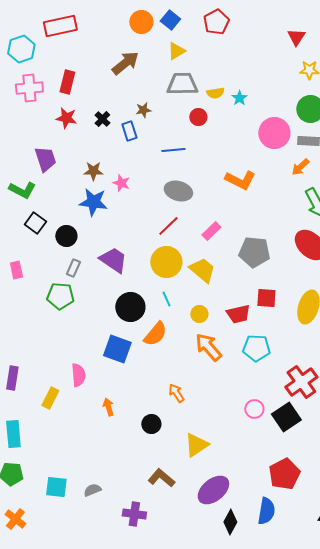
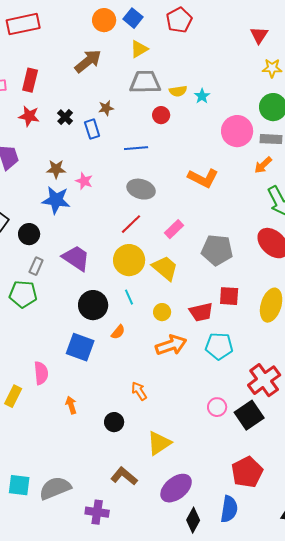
orange semicircle: (155, 334) -> (118, 332), size x0.6
orange arrow: (208, 347) -> (171, 345), turned 112
gray semicircle: (92, 490) -> (55, 488), size x1.8

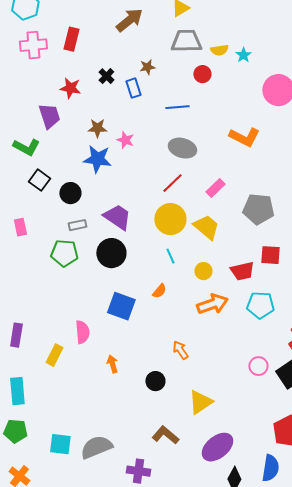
red star: (29, 116) -> (70, 88), moved
gray rectangle: (36, 266) -> (77, 225), turned 54
black circle: (93, 305) -> (111, 253), moved

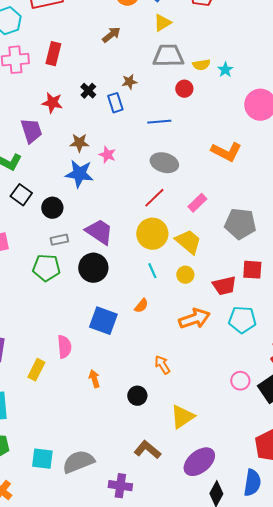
brown arrow: (129, 20) -> (111, 35), size x0.7
yellow circle: (203, 271) -> (185, 275), moved

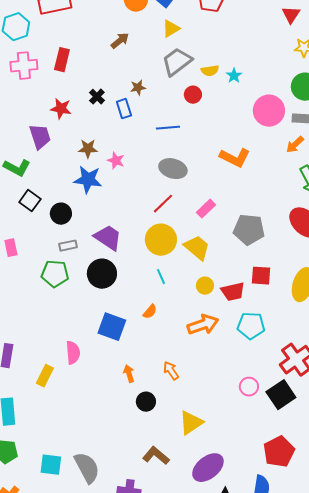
gray trapezoid: (168, 56) -> (177, 62), turned -36
yellow circle: (185, 275) -> (205, 286), moved
orange arrow: (94, 379) -> (129, 374), moved
gray semicircle: (78, 462) -> (87, 468), turned 84

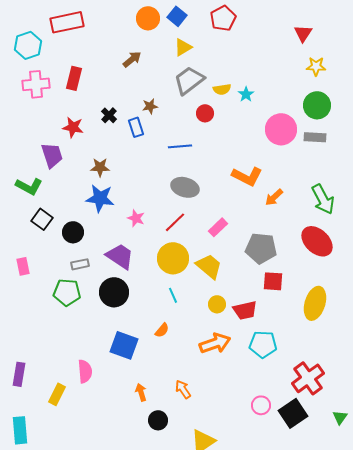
orange arrow: (295, 145) -> (274, 197), moved
pink star: (116, 161) -> (136, 218), moved
red square: (261, 276) -> (273, 281), moved

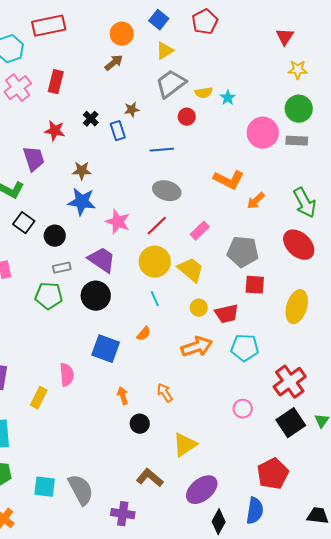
orange circle: (148, 18) -> (122, 34), moved
pink cross: (36, 84) -> (18, 88), turned -32
pink star: (136, 218) -> (118, 222), size x1.4
black square: (293, 413) -> (291, 423), moved

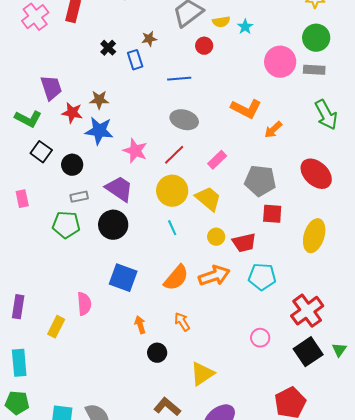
red star: (55, 131) -> (72, 113), moved
green arrow: (305, 203) -> (326, 115), moved
orange semicircle: (144, 334) -> (176, 278), moved, size x1.8

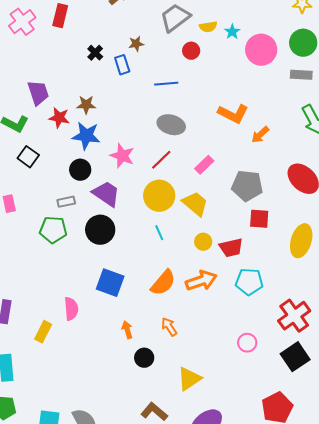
pink circle: (280, 62) -> (261, 50), moved
black circle: (72, 165) -> (80, 170), moved

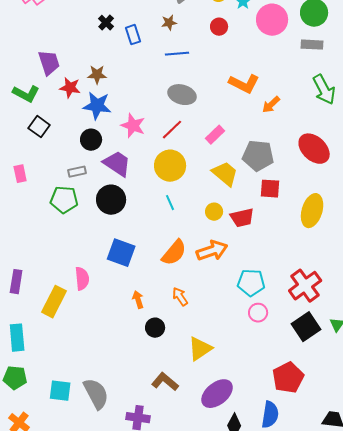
brown star: (136, 44) -> (169, 23), moved
red circle: (191, 51) -> (219, 27), moved
yellow trapezoid: (195, 204) -> (225, 174), moved
cyan pentagon: (249, 282) -> (251, 283), moved
yellow rectangle: (43, 332) -> (54, 302), size x1.4

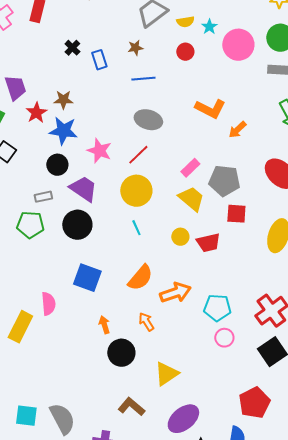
red star: (70, 88) -> (36, 113), turned 30
pink rectangle: (215, 135) -> (190, 168), moved
orange arrow: (212, 251) -> (175, 293), moved
black circle: (155, 328) -> (121, 353), size x1.4

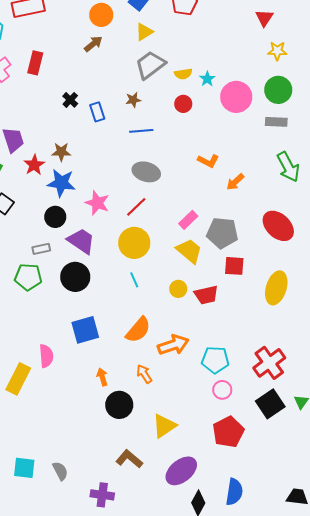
orange L-shape: (210, 109) -> (208, 161), size x0.7
blue square: (87, 278) -> (85, 330), turned -36
red pentagon: (254, 403) -> (228, 432), moved
gray semicircle: (62, 419) -> (60, 471), size x0.6

